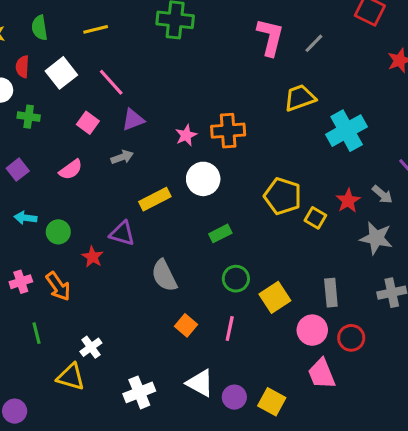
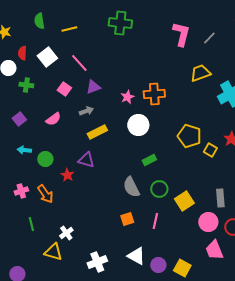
green semicircle: (40, 28) -> (39, 21), moved
yellow rectangle: (155, 199) -> (97, 132), moved
gray semicircle: (164, 276) -> (131, 187), moved
orange square: (186, 325) -> (127, 219), turned 32

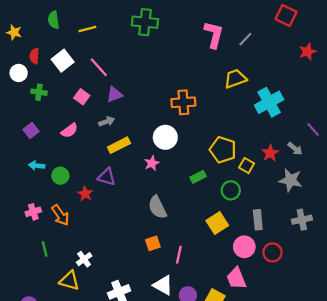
pink star: (127, 97) -> (152, 163), moved
green rectangle: (149, 160) -> (198, 177), moved
green circle: (159, 189) -> (231, 190), moved
pink line: (155, 221) -> (179, 255), moved
pink trapezoid: (214, 250) -> (236, 278), moved

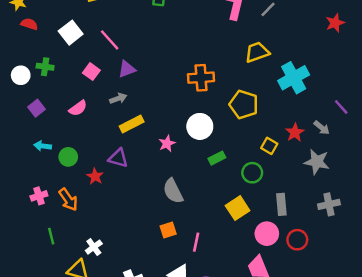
red semicircle: (34, 56) -> (29, 24), moved, turned 105
white circle: (19, 73) -> (21, 75), moved
white circle: (165, 137) -> (200, 126), moved
yellow pentagon: (223, 150) -> (244, 104), moved

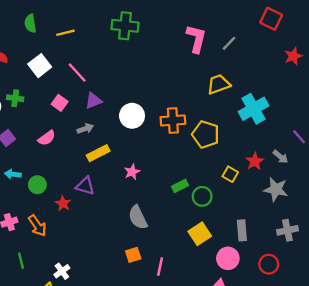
orange cross: (201, 78) -> (173, 120), moved
white circle: (200, 126) -> (132, 116), moved
green circle: (252, 173) -> (202, 196), moved
red circle: (297, 240) -> (269, 264), moved

